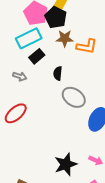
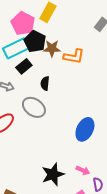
black pentagon: (56, 17) -> (35, 41), moved
gray ellipse: (74, 97) -> (34, 107), moved

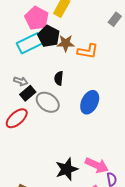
black rectangle: (24, 66) -> (28, 93), moved
blue ellipse: (85, 129) -> (90, 102), moved
pink arrow: (83, 170) -> (97, 165), size x1.6

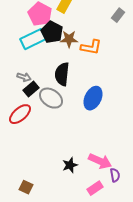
black semicircle: (59, 78) -> (62, 74), size x1.6
black star: (67, 169) -> (70, 165), size x0.7

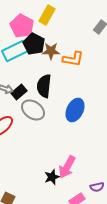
black rectangle: (31, 89) -> (19, 92), moved
pink arrow: (100, 161) -> (67, 167), moved, turned 95
purple semicircle: (115, 175) -> (97, 187), turned 88

